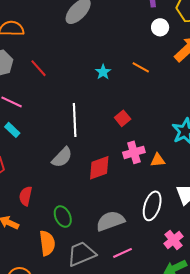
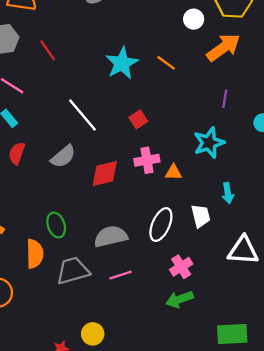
cyan star: (103, 72) -> (122, 63), size x1.8
white line: (75, 120) -> (83, 115), turned -44
red semicircle: (26, 196) -> (17, 153), moved

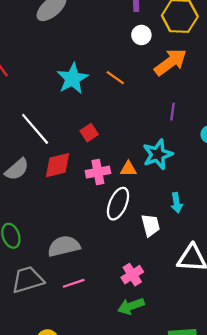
orange triangle: (173, 172) -> (128, 169), moved
red diamond: (105, 173) -> (57, 165), moved
white ellipse: (161, 225) -> (118, 204), moved

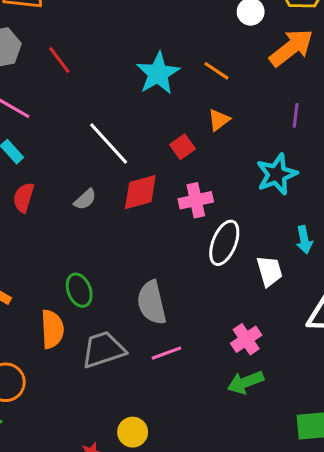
gray semicircle: (17, 169) -> (85, 199), size x0.7
orange triangle: (128, 169) -> (219, 120), moved, turned -36
gray semicircle: (64, 246) -> (152, 303), turned -88

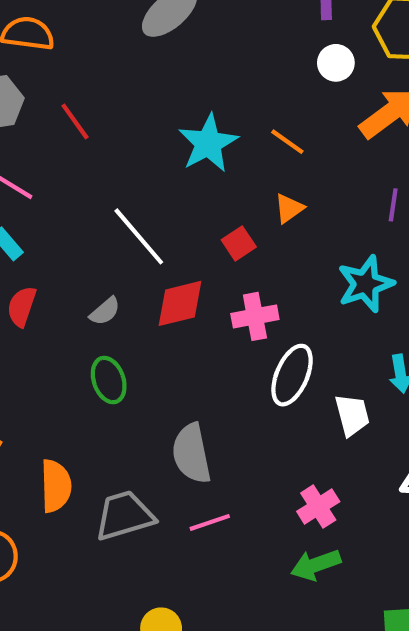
green ellipse: (79, 290) -> (109, 380), moved

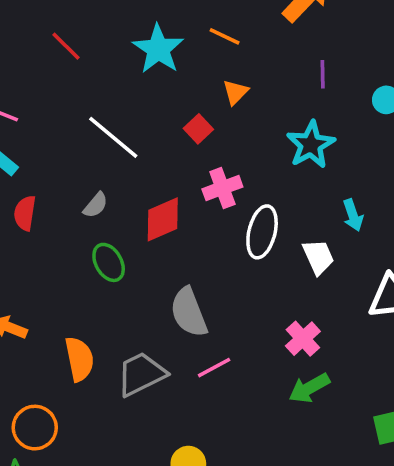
red line: (75, 121) -> (66, 46), moved
red diamond: (180, 303) -> (163, 219), moved

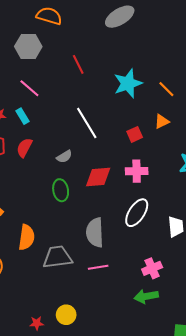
white ellipse: (262, 232) -> (137, 213), moved

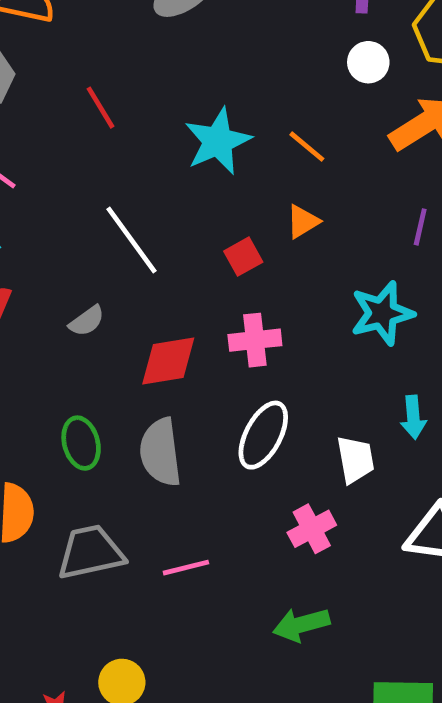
green ellipse: (61, 190) -> (81, 443), moved
gray semicircle: (95, 232) -> (160, 452), moved
pink cross: (152, 268) -> (312, 529), moved

